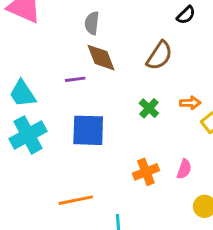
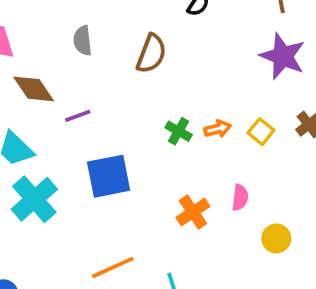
brown semicircle: (159, 56) -> (151, 54), moved
brown diamond: (101, 58) -> (34, 89), moved
orange arrow: (190, 103) -> (218, 129), moved

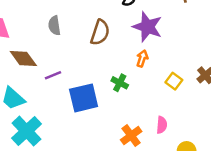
purple star: (283, 56) -> (147, 27), moved
orange arrow: (218, 129) -> (142, 58), moved, turned -56
blue square: (109, 176) -> (84, 98), moved

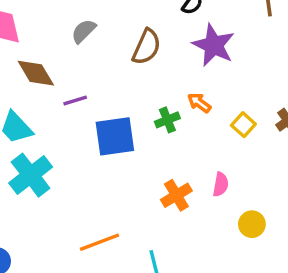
gray semicircle: (54, 25) -> (84, 31), turned 48
orange arrow: (142, 58) -> (199, 103), moved, turned -77
green cross: (120, 83) -> (167, 120), turned 35

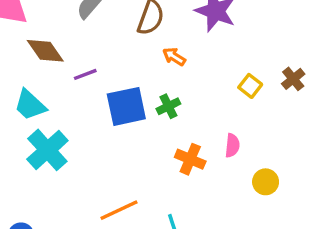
orange arrow: (199, 103) -> (174, 57), moved
green cross: (167, 120) -> (168, 106), moved
orange cross: (176, 195) -> (190, 159), turned -32

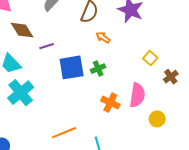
brown cross: (293, 79) -> (171, 77), moved
pink semicircle: (232, 145) -> (137, 95), size x1.6

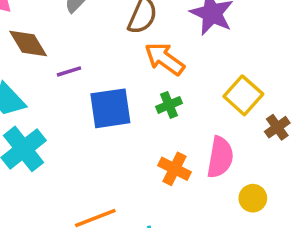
orange arrow: (103, 37) -> (165, 59), size x1.6
yellow square: (150, 58) -> (243, 95), size x1.5
green cross: (98, 69) -> (169, 105), moved

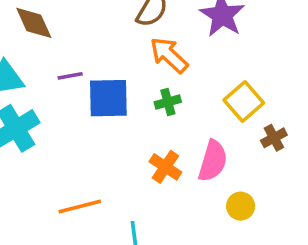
purple line: (69, 71) -> (70, 76), moved

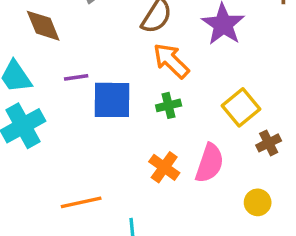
yellow circle: (241, 206) -> (258, 202), moved

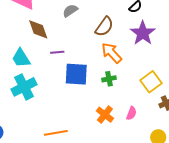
purple line: (76, 77) -> (57, 52), moved
pink semicircle: (210, 163) -> (131, 113), size x0.6

